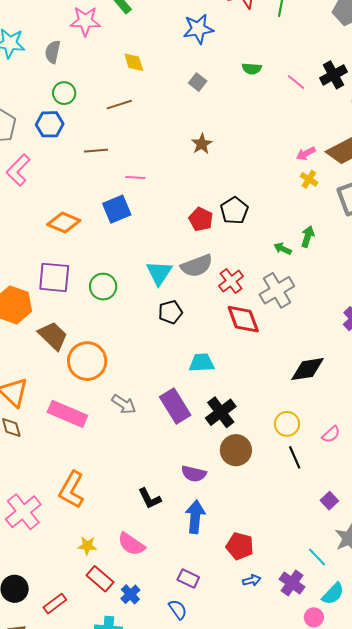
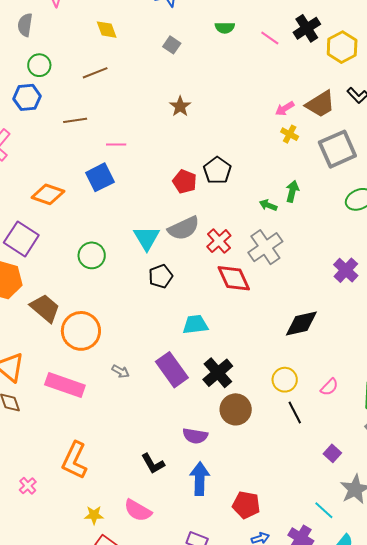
purple square: (54, 277) -> (21, 239), moved, turned 32
gray arrow: (124, 404) -> (121, 371), size x0.7
pink cross: (23, 512) -> (28, 486), size x0.5

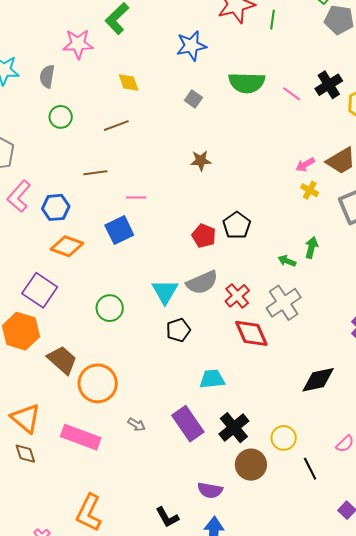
green semicircle: (225, 28) -> (247, 83), size x1.8
blue hexagon: (27, 97) -> (56, 207), moved
brown star: (180, 106) -> (201, 161), turned 30
yellow circle: (285, 380) -> (284, 438), moved

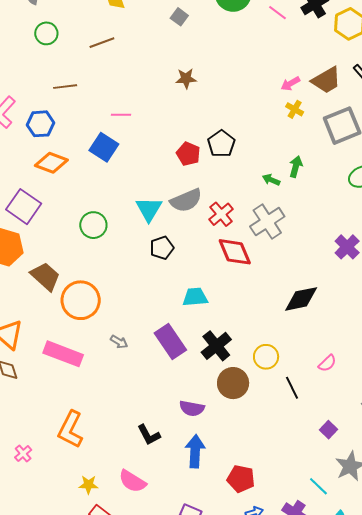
brown line: (95, 173) -> (65, 87), moved
blue square: (119, 230) -> (104, 147), turned -32

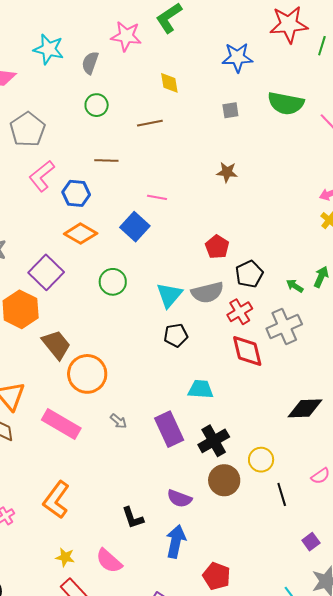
gray square: (179, 17) -> (230, 110), turned 36
black pentagon: (221, 144) -> (249, 274), moved
green circle: (93, 225) -> (113, 282), moved

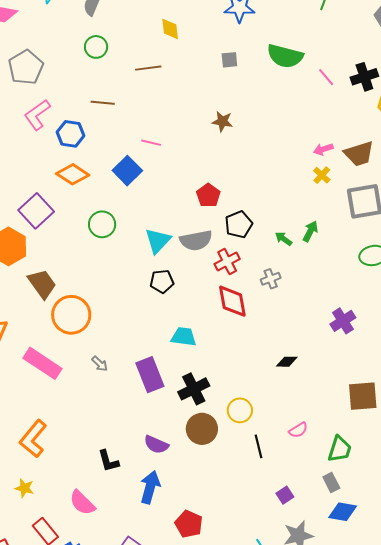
gray cross: (284, 326) -> (271, 279), size x0.6
black diamond: (305, 408) -> (287, 362), size x0.6
yellow star: (65, 557) -> (24, 488), moved

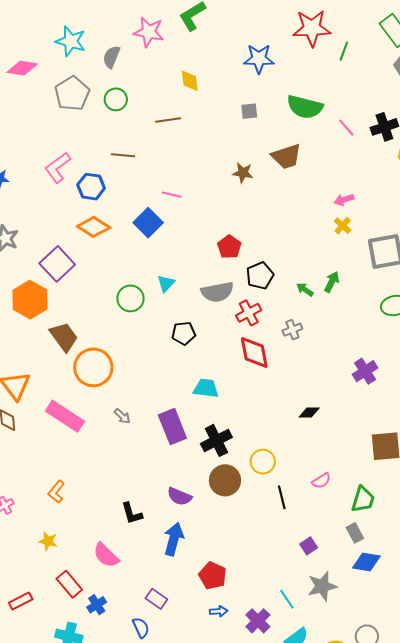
gray pentagon: (26, 67) -> (72, 94), moved
brown trapezoid: (359, 154) -> (286, 156), moved
green circle: (102, 224) -> (130, 298), moved
cyan triangle: (158, 241) -> (166, 283), moved, size x0.7
orange L-shape: (33, 439) -> (56, 492), size x0.6

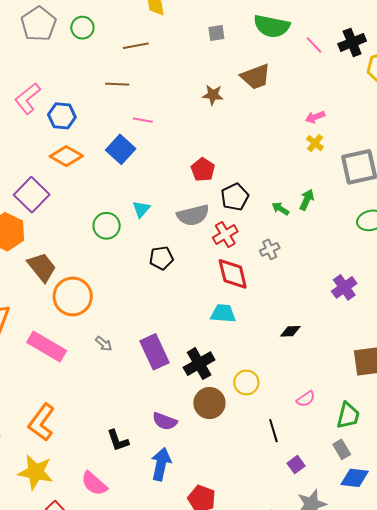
brown line: (123, 155) -> (117, 84), moved
cyan trapezoid: (206, 388) -> (223, 314), moved
orange L-shape: (56, 492) -> (42, 422), size x1.6
black line: (282, 497) -> (273, 431), moved
yellow star: (48, 541) -> (36, 472), size x1.8

